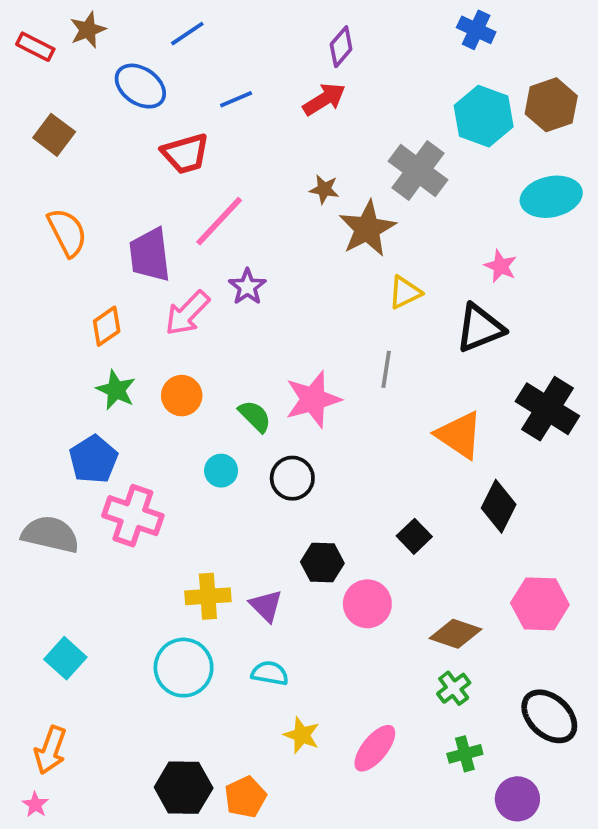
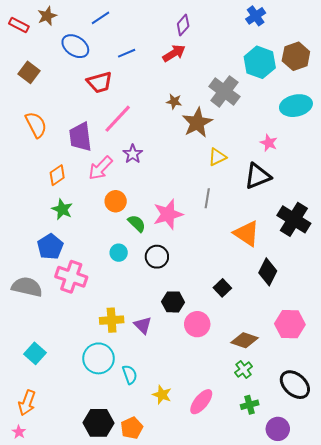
blue cross: (476, 30) -> (256, 16), turned 30
orange circle: (182, 396) -> (116, 201), moved
cyan semicircle: (270, 673) -> (130, 375), moved, turned 60

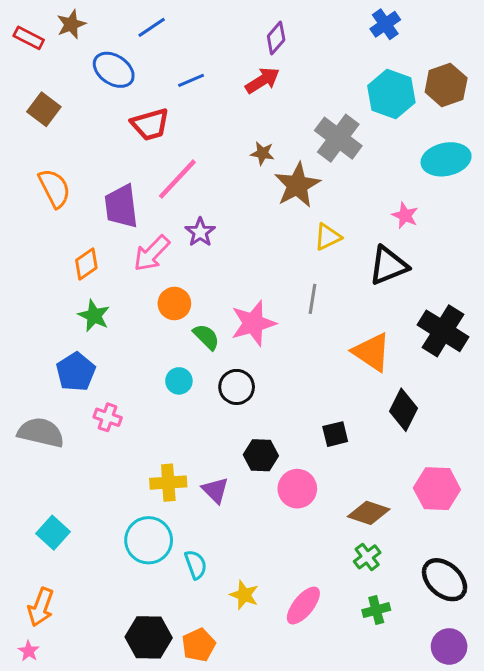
pink cross: (71, 277) -> (108, 417), size x0.6
black square: (222, 288) -> (335, 434), turned 30
purple circle: (278, 429) -> (449, 646), moved

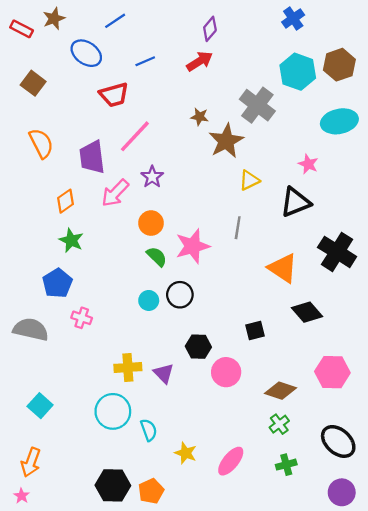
orange circle: (174, 304) -> (151, 223), moved
cyan circle: (179, 381) -> (149, 300), moved
black diamond: (404, 410) -> (307, 312), turned -68

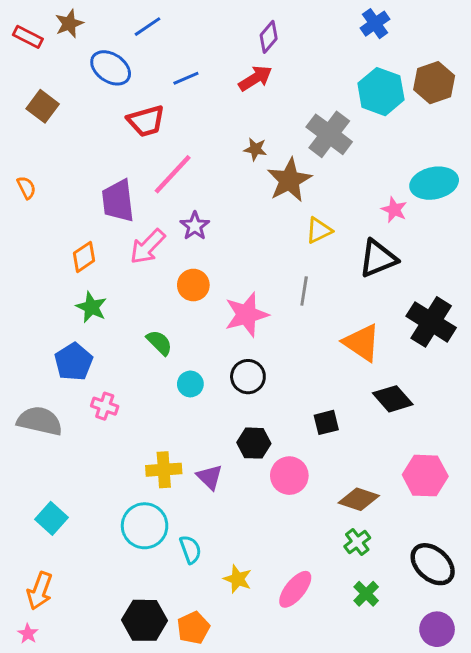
cyan ellipse: (339, 121) -> (434, 183), moved
orange semicircle: (41, 143) -> (26, 188), moved, size x0.6
green semicircle: (157, 257) -> (159, 343), moved
black circle: (180, 295) -> (248, 377), moved
green cross: (286, 465) -> (366, 594), turned -30

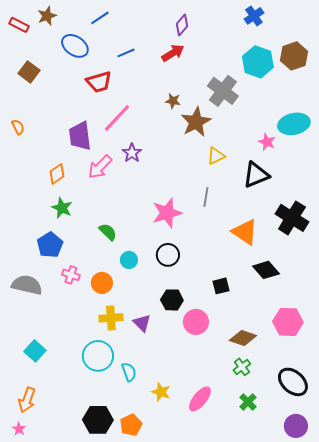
orange circle: (193, 285) -> (102, 283), moved

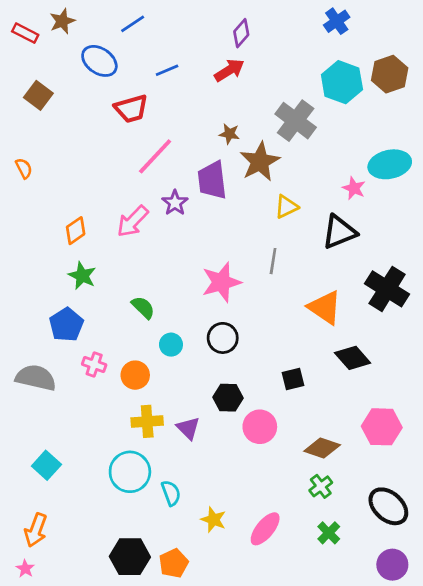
purple trapezoid: (80, 136) -> (212, 180), moved

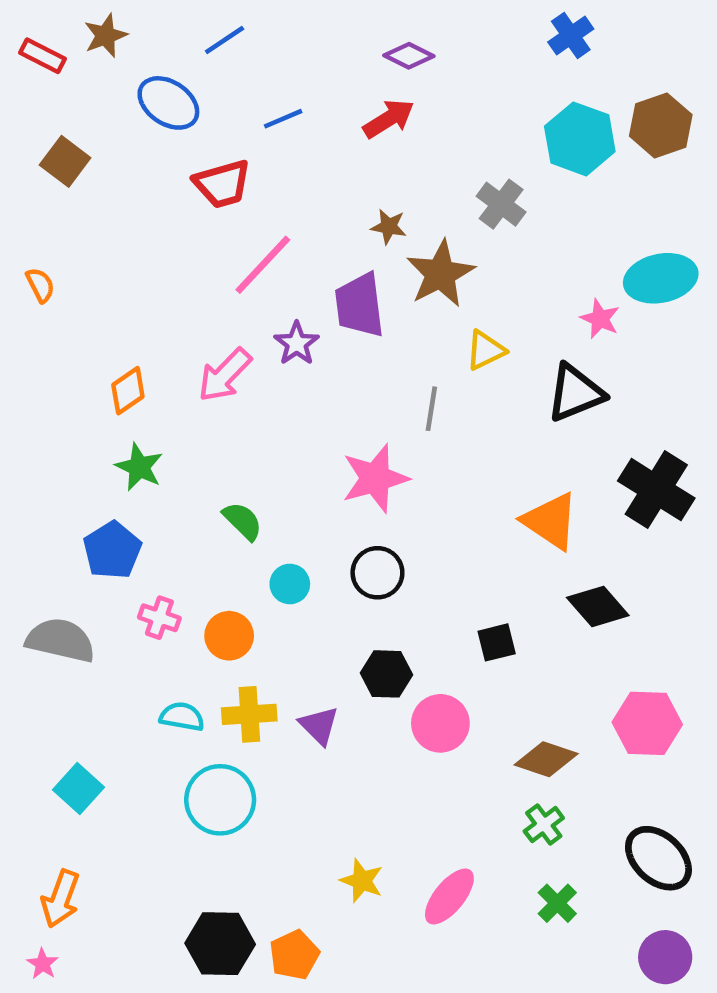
purple diamond: (241, 33) -> (409, 56), turned 76
gray cross: (296, 121) -> (501, 204), size x0.7
gray line: (273, 261) -> (431, 409), moved
cyan semicircle: (171, 493) -> (182, 717), moved, turned -60

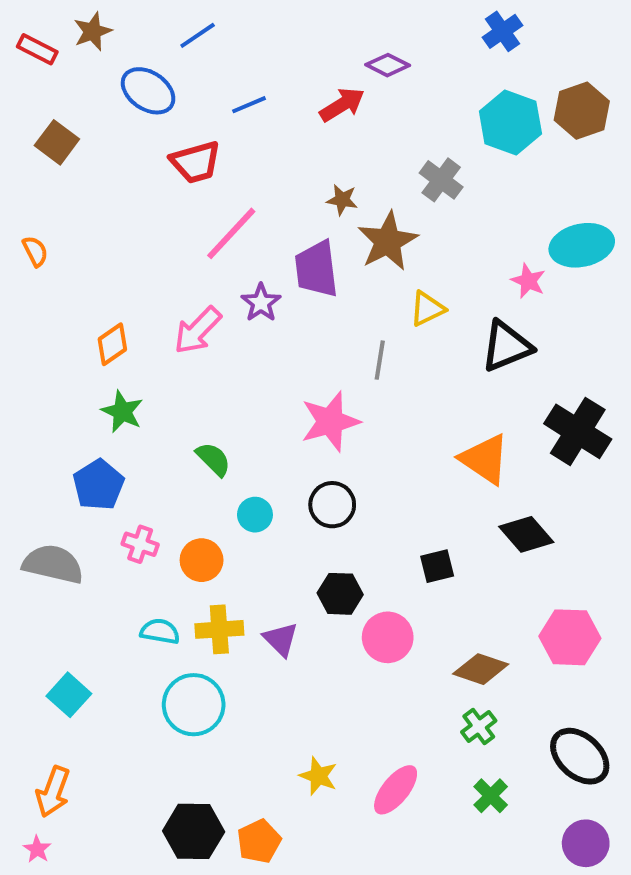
purple diamond: (409, 56) -> (388, 65), moved

